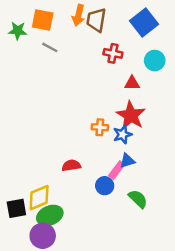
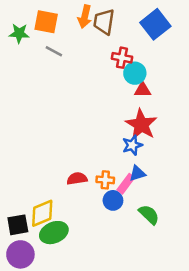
cyan circle: (155, 61) -> (135, 73), moved
orange cross: (100, 127) -> (105, 180), moved
purple circle: (43, 236) -> (20, 254), moved

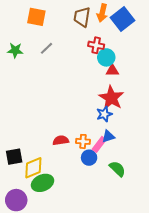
orange arrow: (85, 17) -> (102, 13), moved
green star: (19, 33) -> (15, 50), moved
gray line: (54, 51) -> (47, 48), moved, turned -72
black square: (18, 225) -> (14, 157), moved

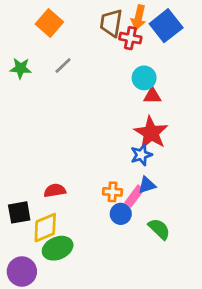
orange square: (36, 17) -> (49, 23), turned 30
red cross: (96, 45) -> (130, 38), moved
red semicircle: (61, 140) -> (55, 191), moved

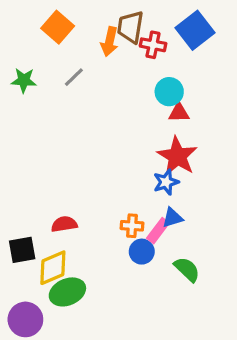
orange arrow: (139, 17) -> (109, 42), moved

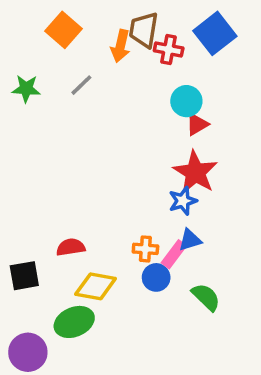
red triangle: (179, 113) -> (197, 124), turned -30
yellow diamond: (53, 268) -> (96, 286), moved, turned 33

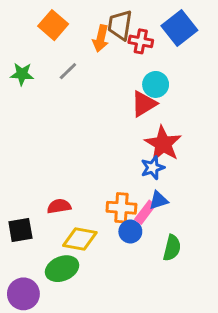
red triangle: (197, 124) -> (144, 104), moved, size x1.4
orange cross: (145, 249) -> (121, 208), size x1.4
green semicircle: (206, 297) -> (172, 248), turned 60

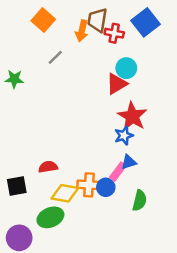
green star: (22, 74) -> (14, 79), moved
orange cross: (121, 208) -> (89, 185), moved

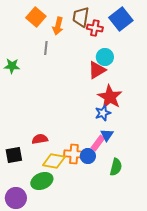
orange arrow: (82, 31) -> (58, 26), moved
gray line: (55, 57) -> (46, 48), turned -40
blue triangle: (129, 162) -> (107, 135), turned -40

